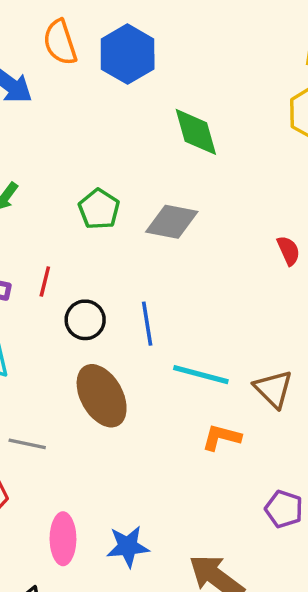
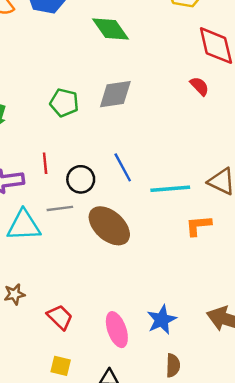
gray line: (27, 444) -> (60, 208), moved

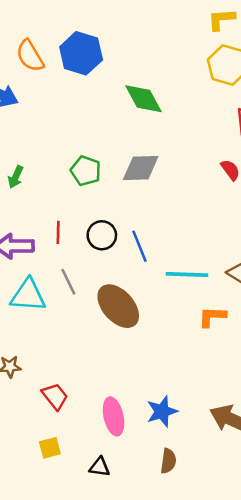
black circle: (81, 179) -> (102, 235), moved
gray line: (60, 208) -> (68, 282), turned 65
yellow square: (61, 366) -> (50, 448), turned -35

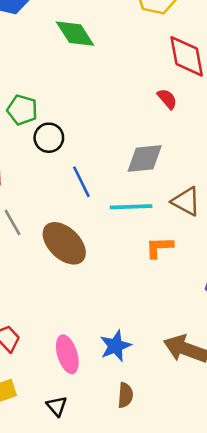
gray diamond: (141, 168) -> (145, 158), moved
black circle: (102, 235) -> (49, 138), moved
black triangle: (99, 467) -> (57, 406), turned 45

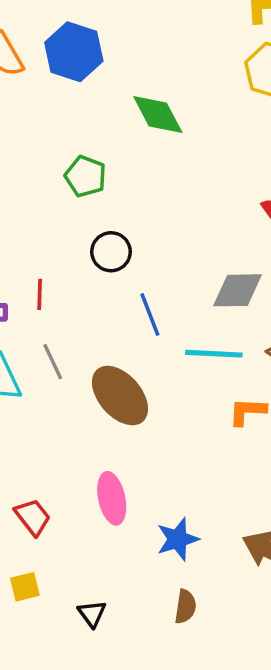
green pentagon: (22, 110) -> (86, 176), moved
pink ellipse: (67, 354) -> (112, 498), moved

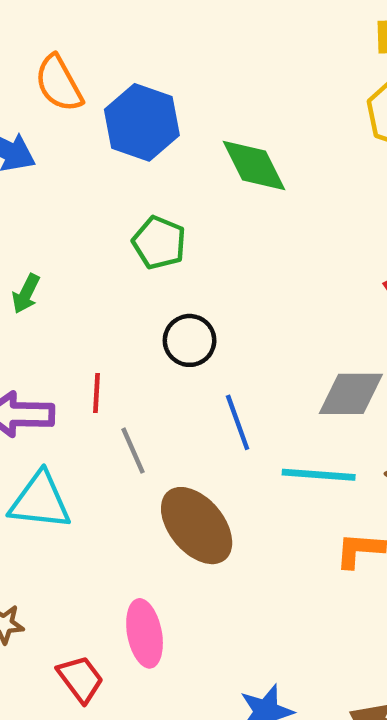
blue hexagon: (74, 52) -> (142, 122), moved
gray line: (53, 362) -> (133, 451), moved
pink ellipse: (112, 498) -> (145, 633), moved

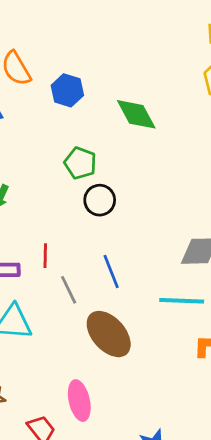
blue hexagon: (142, 122) -> (67, 90), size x0.7
black circle: (190, 340) -> (100, 200), moved
blue line: (238, 422) -> (111, 272), moved

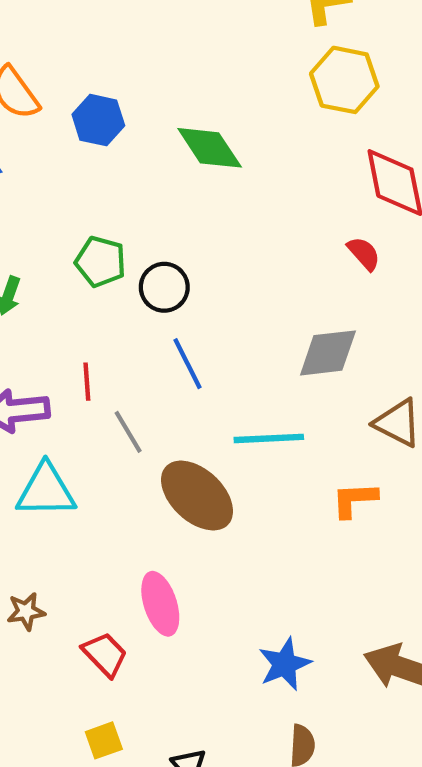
green pentagon: (80, 163) -> (101, 262), moved
blue line: (111, 272) -> (188, 364), moved
cyan line: (182, 301) -> (269, 438), moved

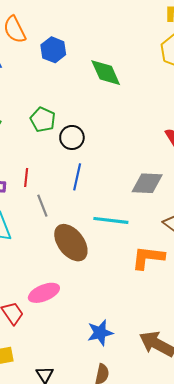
blue line: (188, 364) -> (77, 177), turned 30
orange L-shape: (355, 500) -> (148, 258), size x1.4
pink ellipse: (160, 604) -> (44, 293), turned 76

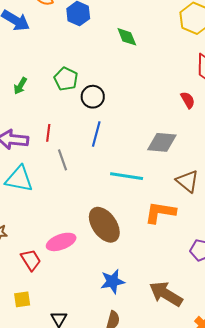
green diamond: (106, 73) -> (127, 37), size x0.7
brown ellipse: (71, 243) -> (104, 225), moved

